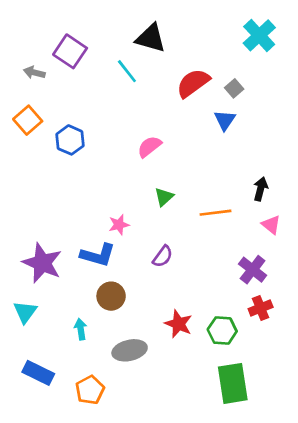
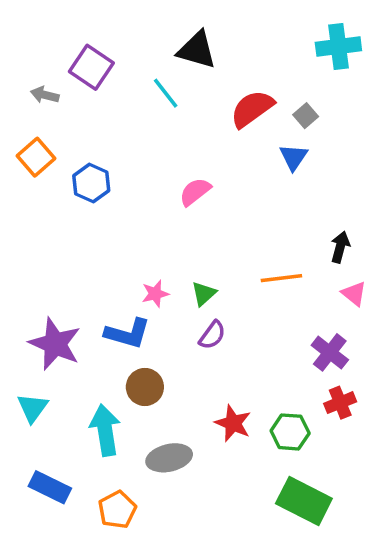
cyan cross: (259, 35) -> (338, 47), turned 36
green triangle: (164, 197) -> (204, 294), moved
cyan arrow: (81, 329) -> (105, 430), size x1.8
green rectangle: (233, 383) -> (304, 501), turned -54

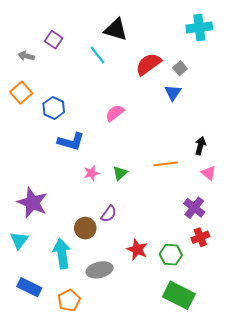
purple square: (91, 67) -> (54, 40), size x0.7
blue L-shape: (128, 333) -> (71, 142), moved
purple semicircle: (212, 335) -> (109, 214), moved

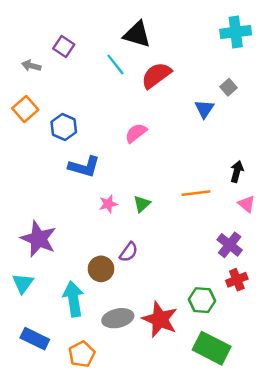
red semicircle: (148, 64) -> (156, 75), moved
gray square: (180, 68) -> (228, 87), moved
red star: (137, 249) -> (160, 319), moved, size x1.4

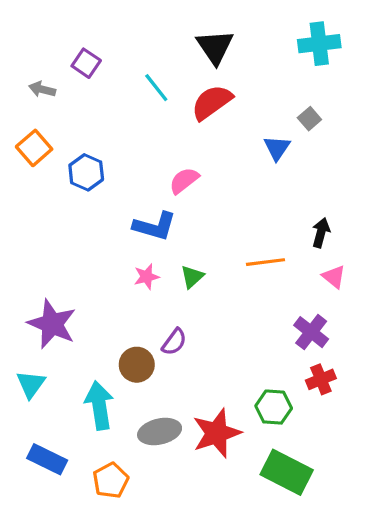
black triangle: (137, 34) -> (215, 47), moved, turned 40
blue L-shape: (84, 167) -> (155, 226), moved
red star: (160, 319) -> (217, 433), turned 30

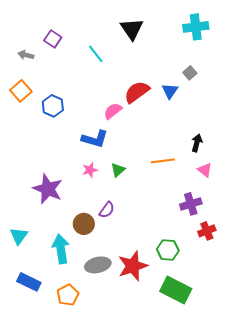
red semicircle: (212, 102) -> (137, 92), moved
purple star: (52, 324) -> (48, 189), moved
purple cross: (311, 332) -> (191, 204), turned 35
red cross: (321, 379) -> (207, 231), moved

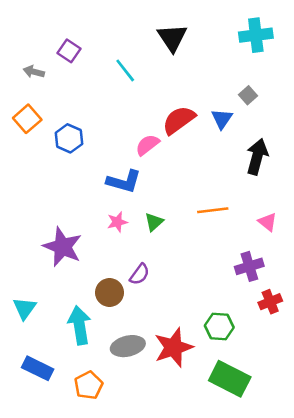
black arrow: (197, 143) -> (257, 157), moved, size x1.5

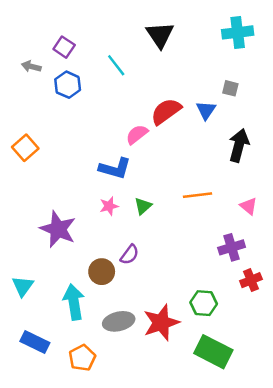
gray square: (248, 95) -> (230, 88), turned -35
orange square: (27, 119) -> (25, 148), moved
blue hexagon: (69, 138) -> (68, 85), moved

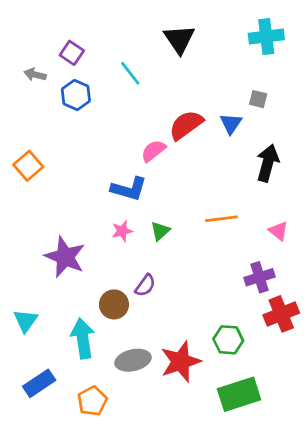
red cross: (251, 280) -> (281, 314), size x1.4
blue rectangle: (35, 342) -> (39, 383), turned -60
green rectangle: (213, 352) -> (239, 394), turned -45

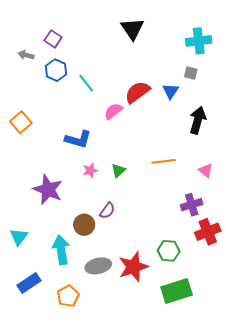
cyan cross: (266, 37) -> (199, 41), moved
cyan line: (130, 73) -> (86, 83), moved
blue L-shape: (129, 189) -> (78, 139), moved

